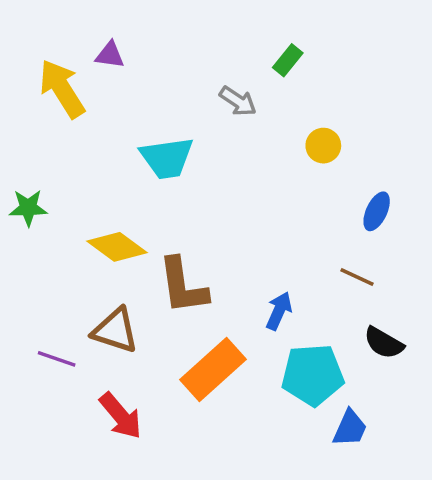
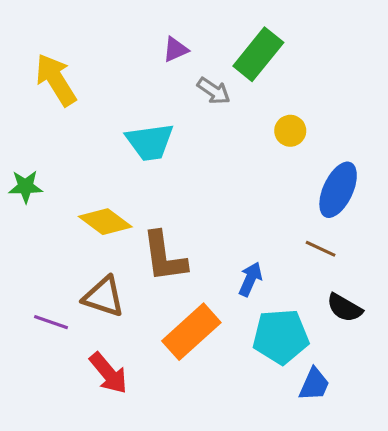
purple triangle: (110, 55) -> (175, 49), moved, turned -32
green rectangle: (288, 60) -> (258, 54), size x1.8
blue ellipse: (377, 211) -> (338, 190), size x1.6

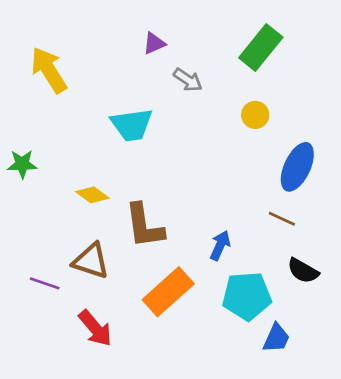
green rectangle: (258, 54) -> (261, 48), moved
yellow diamond: (105, 222) -> (92, 195), size x0.7

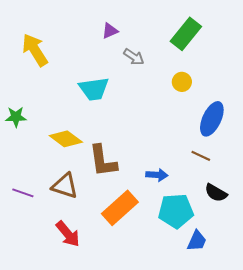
yellow diamond: (92, 195) -> (66, 139), size x1.4
blue arrow: (220, 245) -> (157, 175), turned 70
purple line: (45, 283) -> (23, 193), moved

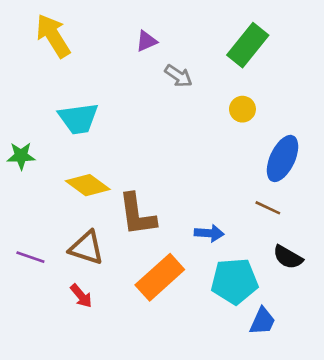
yellow arrow: (35, 50) -> (53, 36), moved
cyan trapezoid: (94, 89) -> (78, 118), moved
red arrow: (68, 234) -> (81, 296), moved, size x0.7

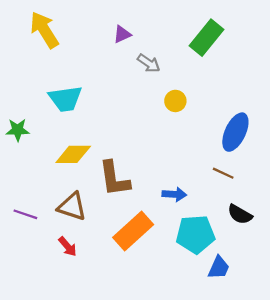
yellow circle: (242, 109) -> (175, 101), moved
yellow diamond: (88, 185) -> (73, 154), turned -36

